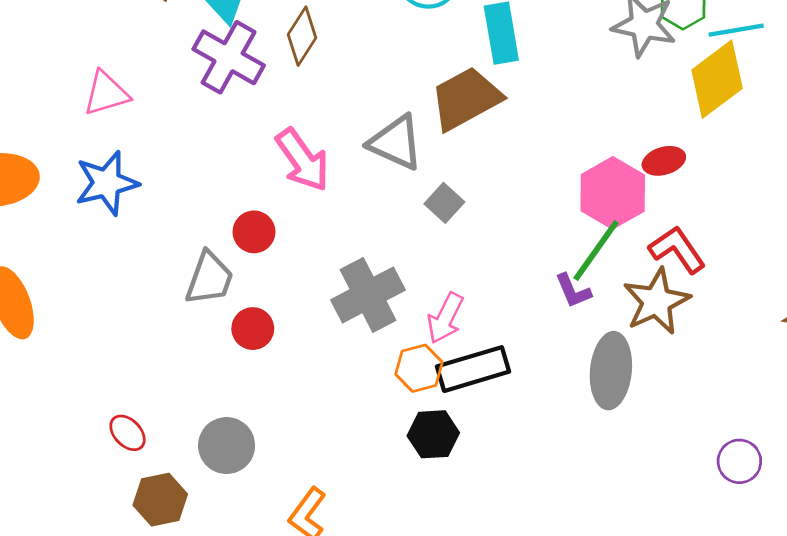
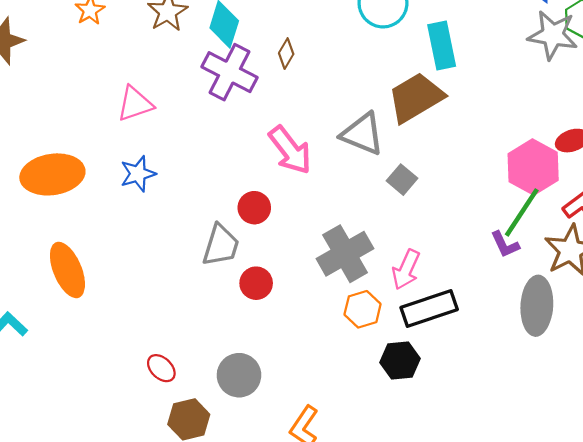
brown diamond: (302, 36) -> (286, 54), size x0.7
blue star: (107, 183) -> (138, 174), size x0.7
orange hexagon: (419, 368) -> (363, 309), moved

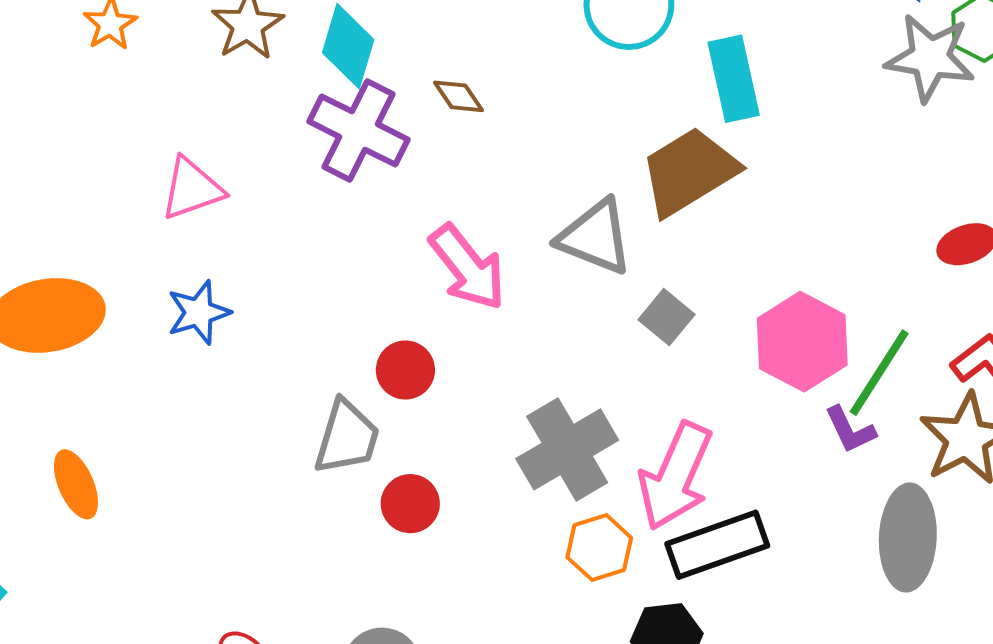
brown diamond: (286, 54) -> (459, 96), turned -64
pink hexagon: (533, 167) -> (802, 342), moved
orange ellipse: (67, 270) -> (76, 484), size x0.7
pink arrow: (406, 270) -> (675, 476), size x1.5

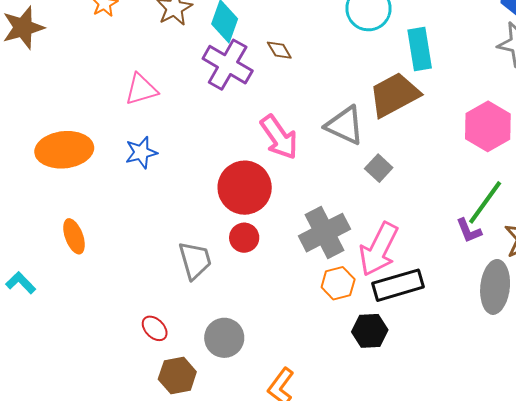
pink hexagon: (802, 342) -> (488, 126), moved
red circle: (405, 370) -> (245, 188), size x1.8
gray trapezoid: (347, 437) -> (195, 260), moved, turned -36
red circle: (410, 504) -> (244, 238), moved

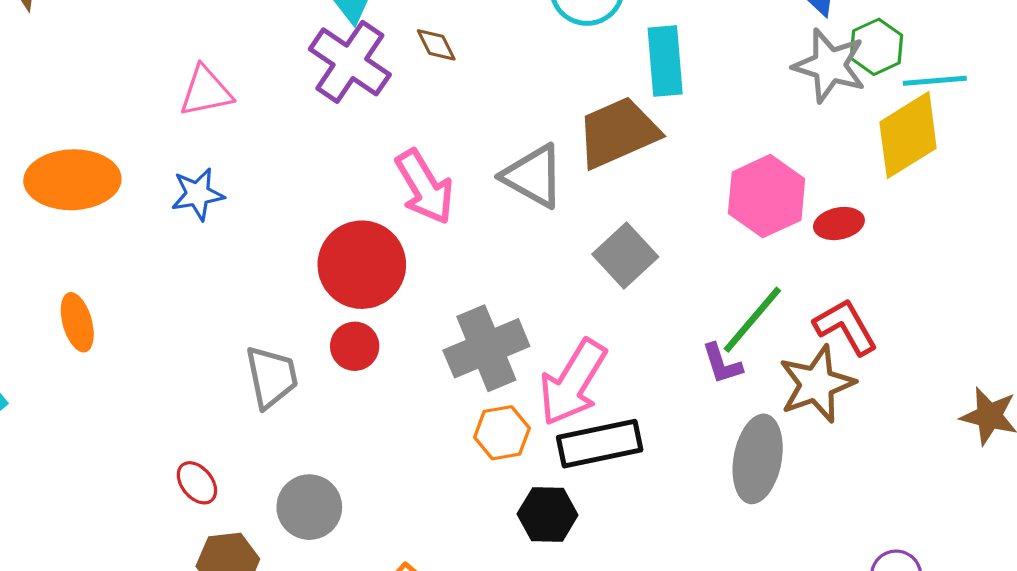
gray square: (379, 168) -> (625, 256), moved, size x1.4

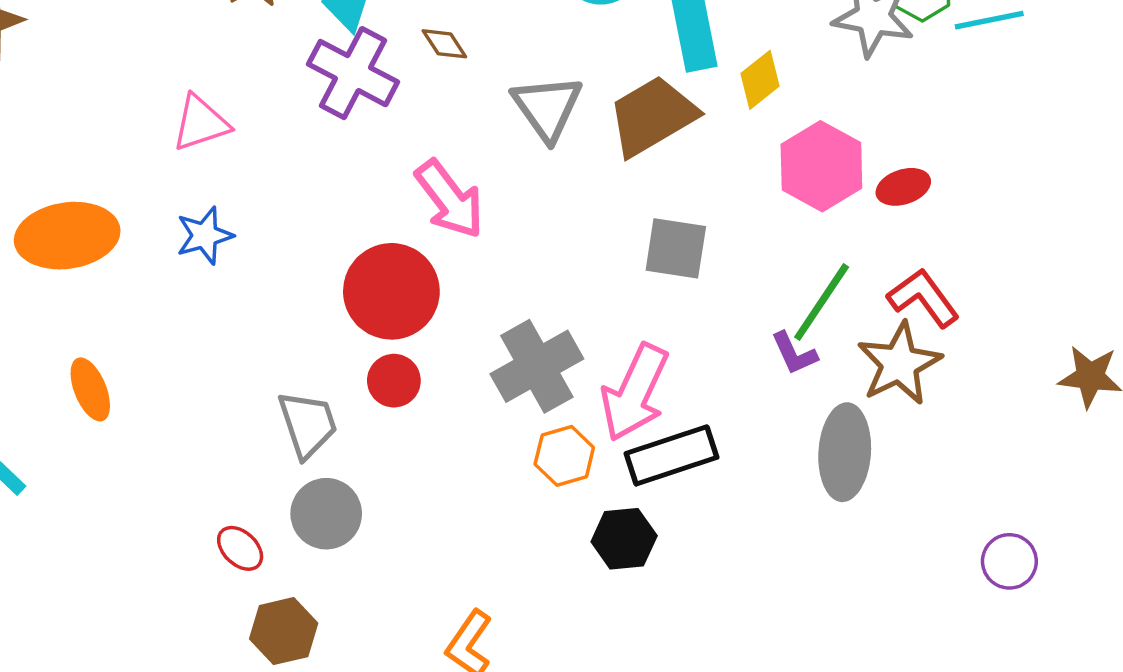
yellow diamond: (908, 135) -> (760, 80), moved, size x0.6
gray triangle: (533, 176) -> (547, 108), moved, turned 32
gray square: (625, 256) -> (676, 248), turned -32
gray circle: (309, 507) -> (326, 514), moved

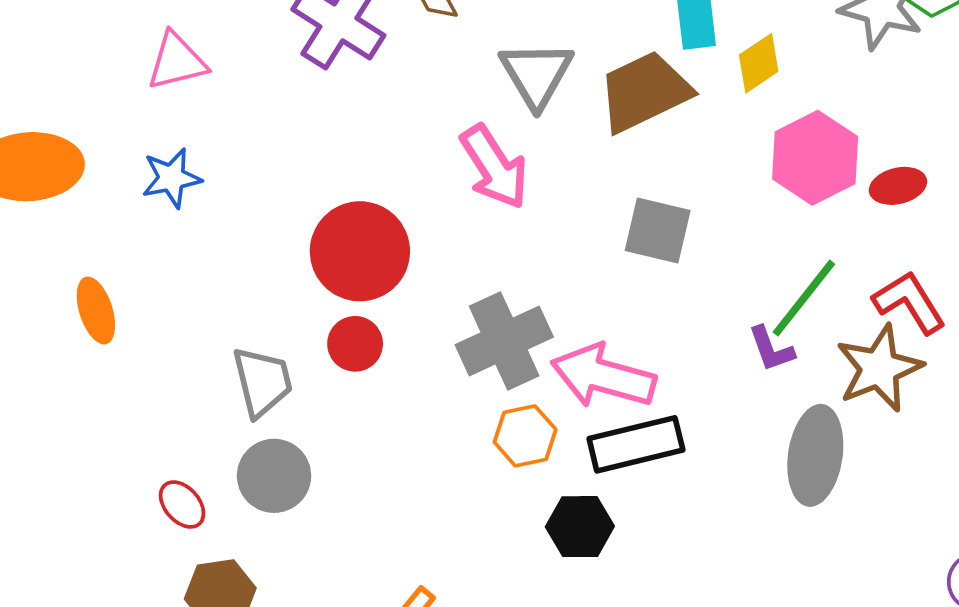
pink arrow: (450, 199) -> (494, 167), moved
orange ellipse: (90, 389) -> (96, 310), moved
pink arrow: (635, 393) -> (603, 376), turned 76

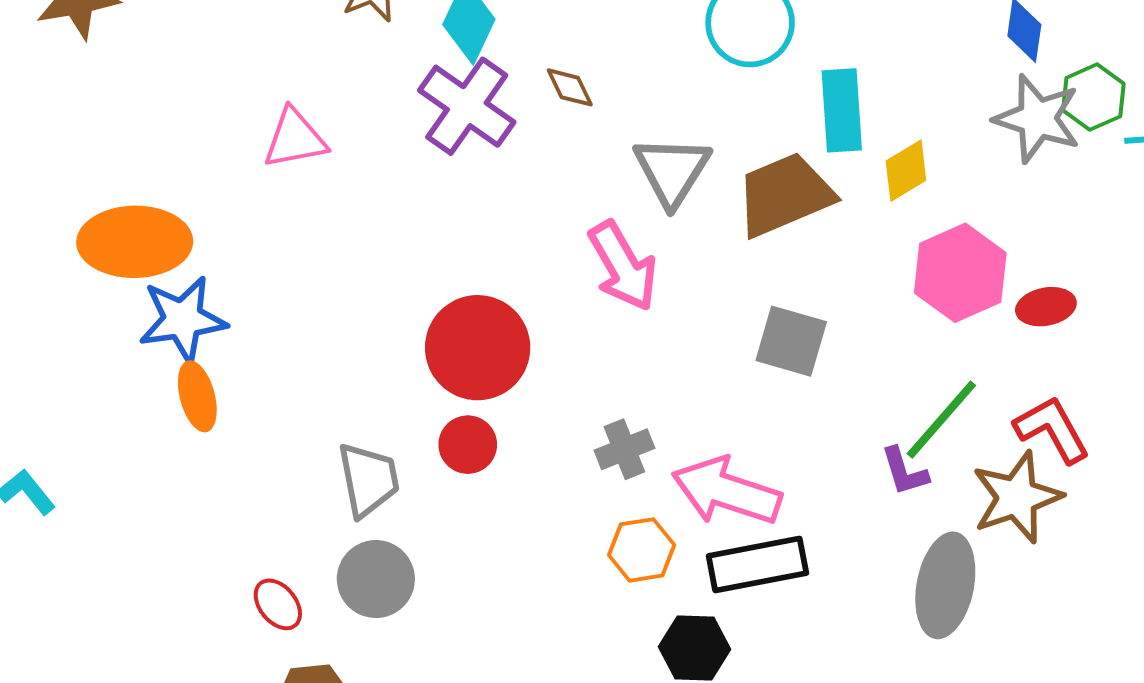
blue star: (171, 178) -> (183, 319), moved, size x1.4
gray cross: (504, 341) -> (624, 449), size x0.6

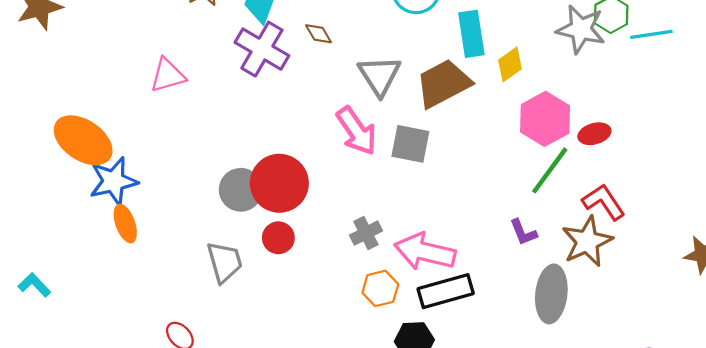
orange ellipse: (135, 242) -> (83, 140), turned 40
gray square: (791, 341) -> (410, 144), moved
green line: (941, 420) -> (550, 170), moved
gray circle: (376, 579) -> (241, 190), moved

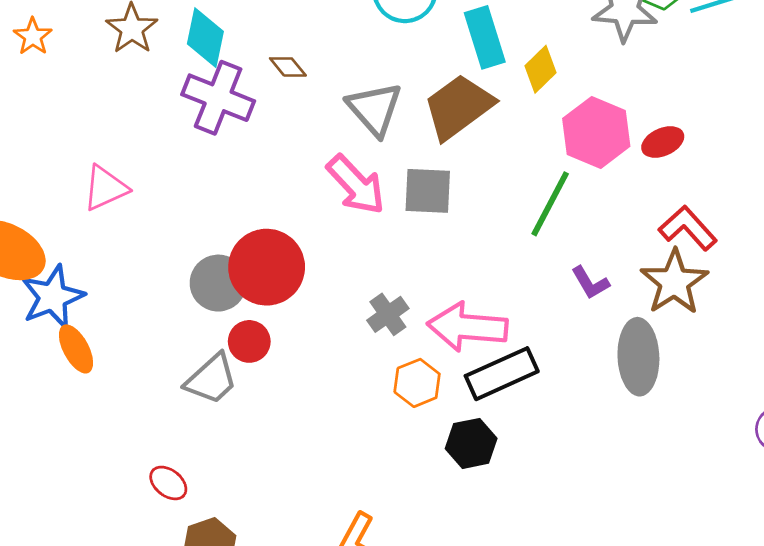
pink triangle: (168, 75) -> (105, 188), moved
green line: (550, 170) -> (550, 204), moved
red circle: (278, 238) -> (249, 341), moved
gray trapezoid: (225, 262) -> (211, 379), turned 72

